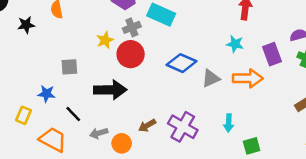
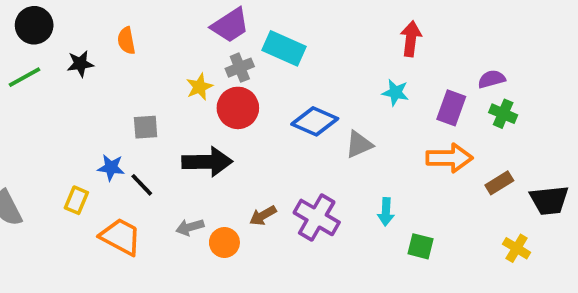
purple rectangle: (272, 54) -> (451, 108), turned 40
orange arrow: (248, 78) -> (449, 158), moved
black line: (73, 114) -> (142, 185), moved
green square: (252, 146) -> (420, 246), turned 30

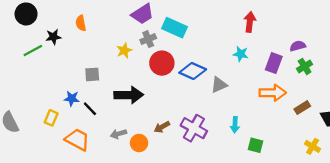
green line: (25, 77) -> (33, 50), moved
red circle: (238, 108) -> (162, 63), moved
green cross: (503, 114) -> (305, 66), turned 35

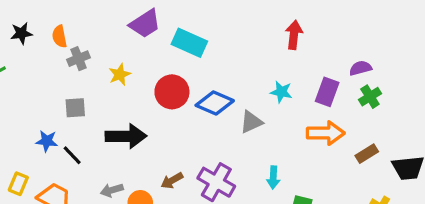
black star: (53, 37) -> (21, 33), moved
gray cross: (148, 39) -> (78, 59), moved
cyan star: (241, 54) -> (281, 92), moved
yellow rectangle: (51, 118) -> (18, 184), moved

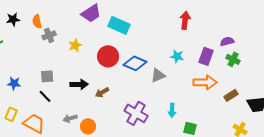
green cross: (370, 97) -> (233, 59), turned -32
gray square: (75, 108) -> (47, 76), moved
black arrow: (126, 136) -> (79, 84), size x0.7
blue star: (47, 141) -> (14, 83), moved
brown arrow: (172, 181) -> (102, 92), moved

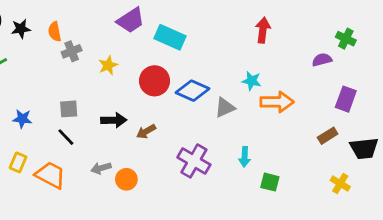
purple rectangle: (206, 56) -> (346, 99), moved
green cross: (233, 59) -> (346, 39), moved
orange arrow: (205, 82) -> (277, 102), moved

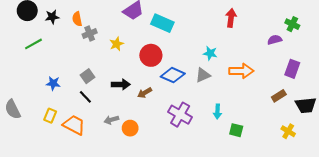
cyan star: (252, 81) -> (210, 53), moved
blue diamond: (192, 91) -> (173, 75), moved
gray square: (69, 109) -> (87, 76), turned -32

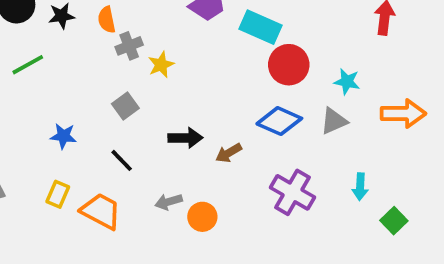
yellow star: (117, 44) -> (161, 65), moved
red circle: (151, 55) -> (289, 65), moved
gray square: (87, 76) -> (125, 106), moved
green square: (236, 130) -> (394, 221), turned 32

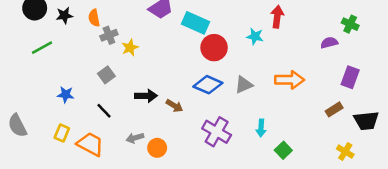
cyan star: (347, 82) -> (255, 36), moved
brown arrow: (229, 153) -> (174, 106), turned -119

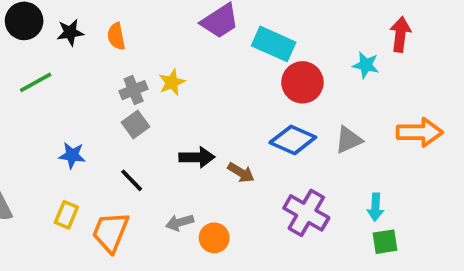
gray cross: (109, 35) -> (134, 90), moved
orange trapezoid: (90, 144) -> (110, 232), turned -96
green square: (283, 150) -> (385, 242), moved, turned 35

